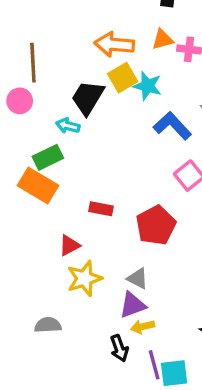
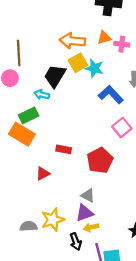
yellow star: (84, 278) -> (53, 220), moved

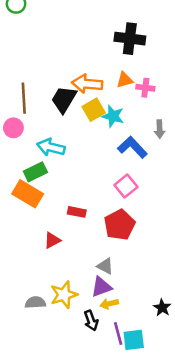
black trapezoid: (55, 76) -> (64, 99), moved
cyan arrow: (42, 95) -> (51, 147), size x1.5
pink square: (122, 127) -> (126, 186), moved

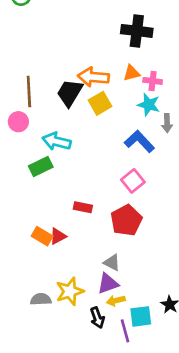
cyan star: (113, 116) -> (149, 105), moved
orange rectangle: (28, 194) -> (42, 236), moved, size x0.7
cyan square: (134, 340) -> (141, 316), moved

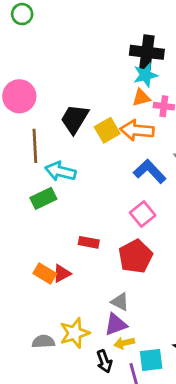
orange arrow: (93, 77) -> (137, 130), moved
brown line: (29, 91) -> (35, 146), moved
cyan star: (149, 105) -> (145, 75), moved, turned -30
pink circle: (18, 122) -> (19, 96), moved, size x1.5

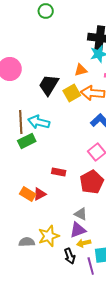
green circle: (22, 14) -> (46, 11), moved
orange triangle: (141, 98) -> (81, 70), moved
brown line: (35, 146) -> (21, 122), moved

